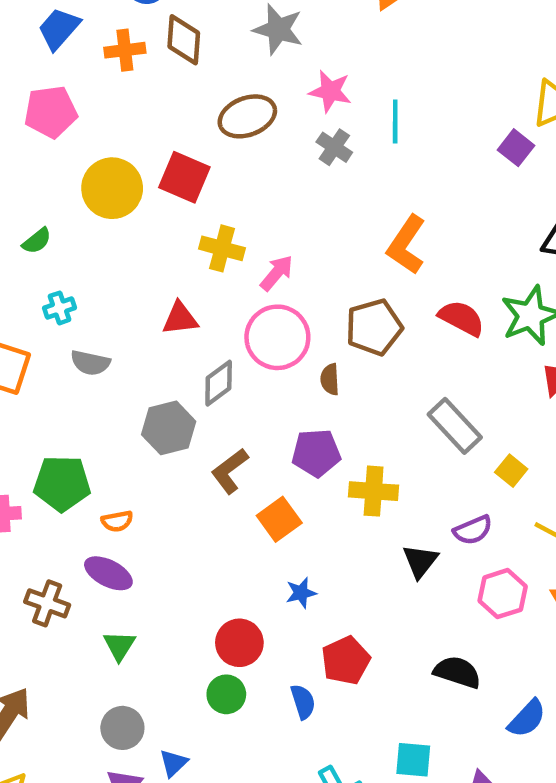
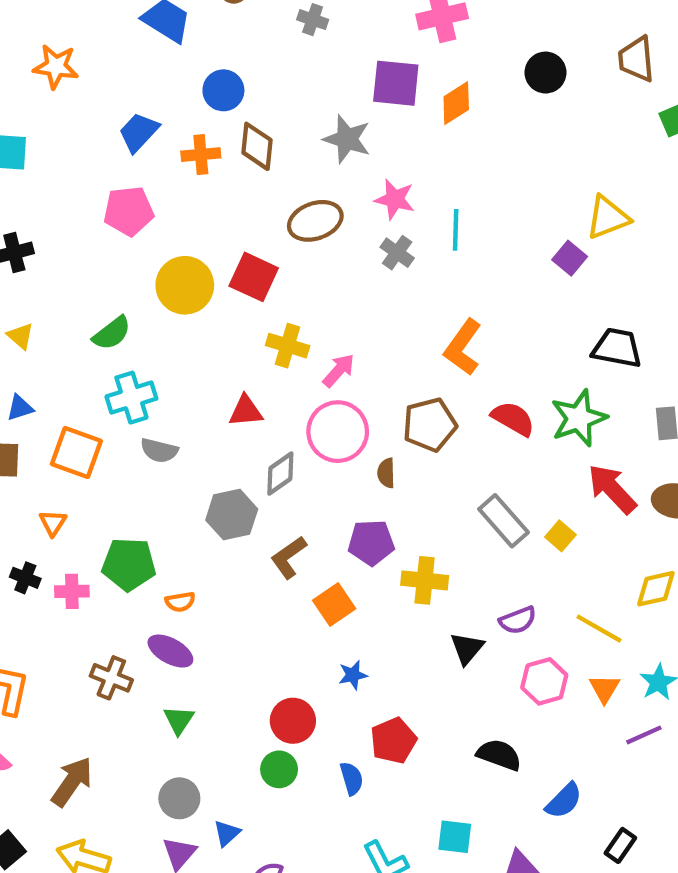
green semicircle: (37, 241) -> (112, 333), size x1.4
cyan cross: (60, 308) -> (131, 398), size x1.6
yellow square: (511, 471) -> (560, 536), moved

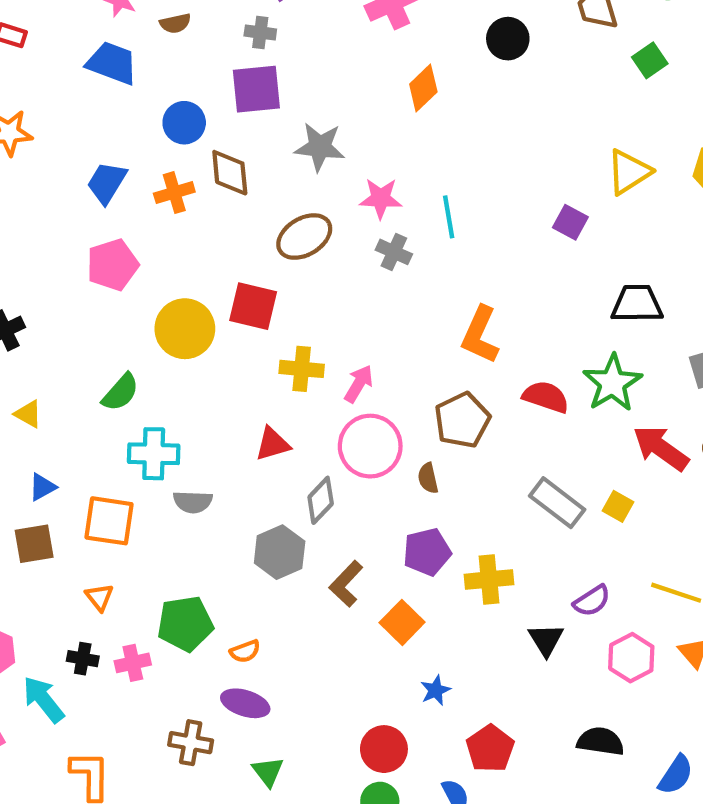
purple square: (396, 83) -> (256, 89), moved
yellow triangle: (608, 218) -> (629, 172), moved
cyan cross: (131, 398) -> (154, 454), turned 30

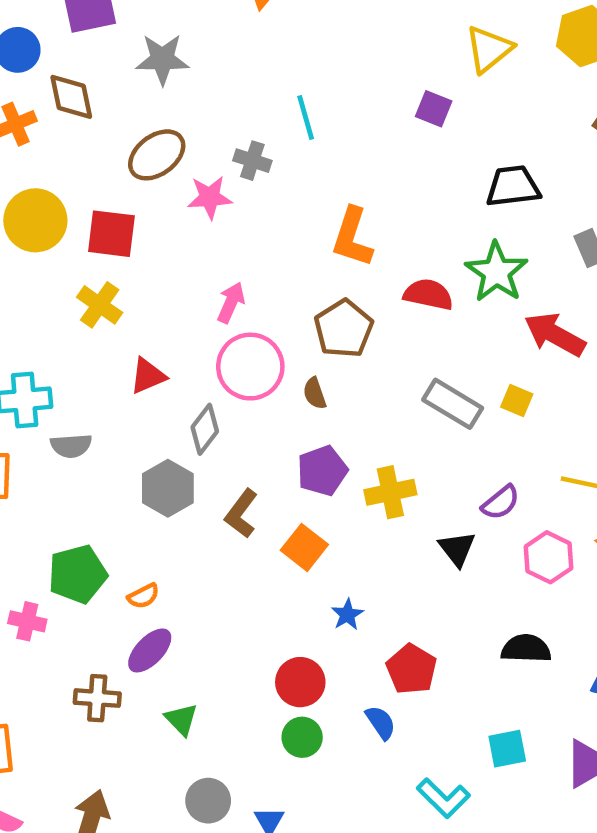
pink star: (381, 198) -> (210, 197), moved
yellow circle: (185, 329) -> (35, 220), moved
yellow cross: (302, 369) -> (100, 305), moved, turned 36
pink cross: (133, 663) -> (27, 621), turned 32
purple ellipse: (245, 703) -> (150, 650), turned -57

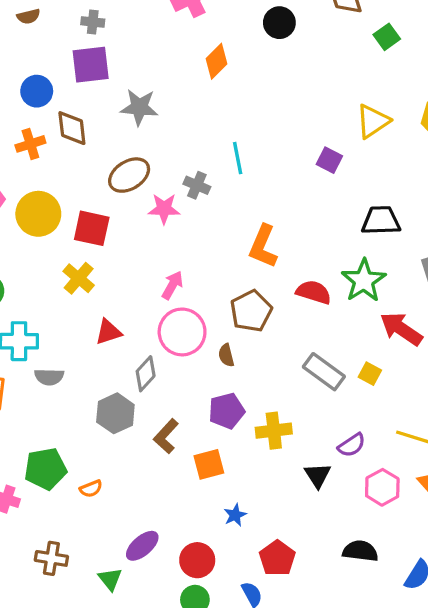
orange square: (304, 547) -> (209, 464), turned 32
purple ellipse: (150, 650) -> (142, 546), moved

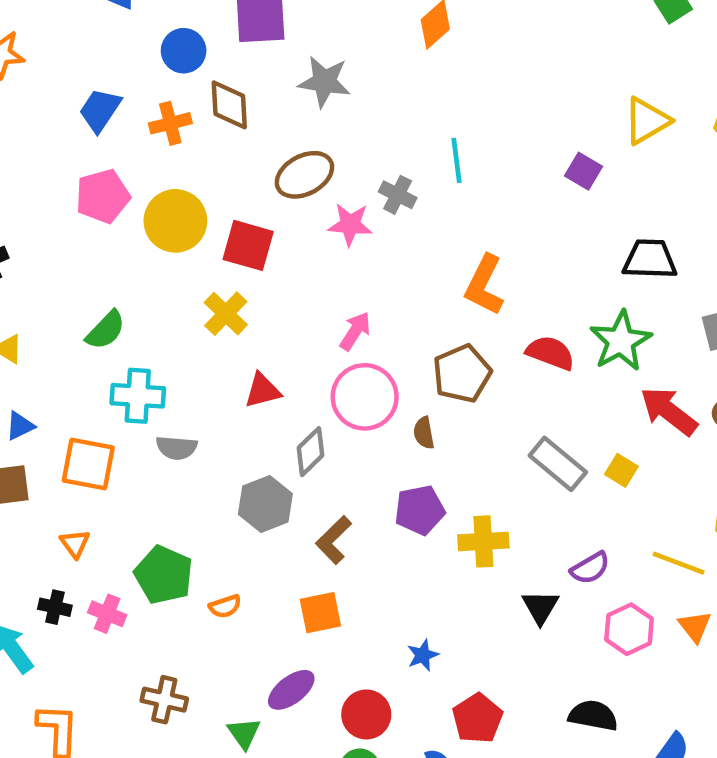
orange square: (209, 464) -> (320, 613), moved
green pentagon: (45, 469) -> (164, 575), turned 30

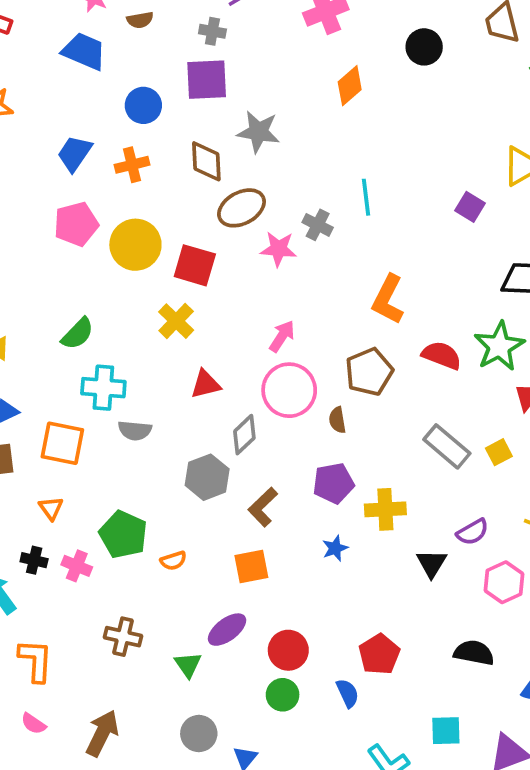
brown diamond: (229, 105) -> (206, 161), moved
yellow square: (621, 470) -> (499, 452), turned 30
blue star: (423, 655) -> (335, 548), moved

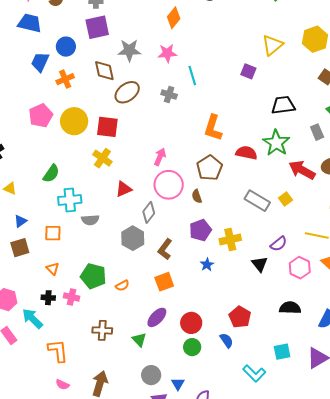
blue trapezoid: (75, 153) -> (40, 62), moved
pink star: (279, 249) -> (167, 53), moved
orange square: (62, 443) -> (53, 233), size x0.7

